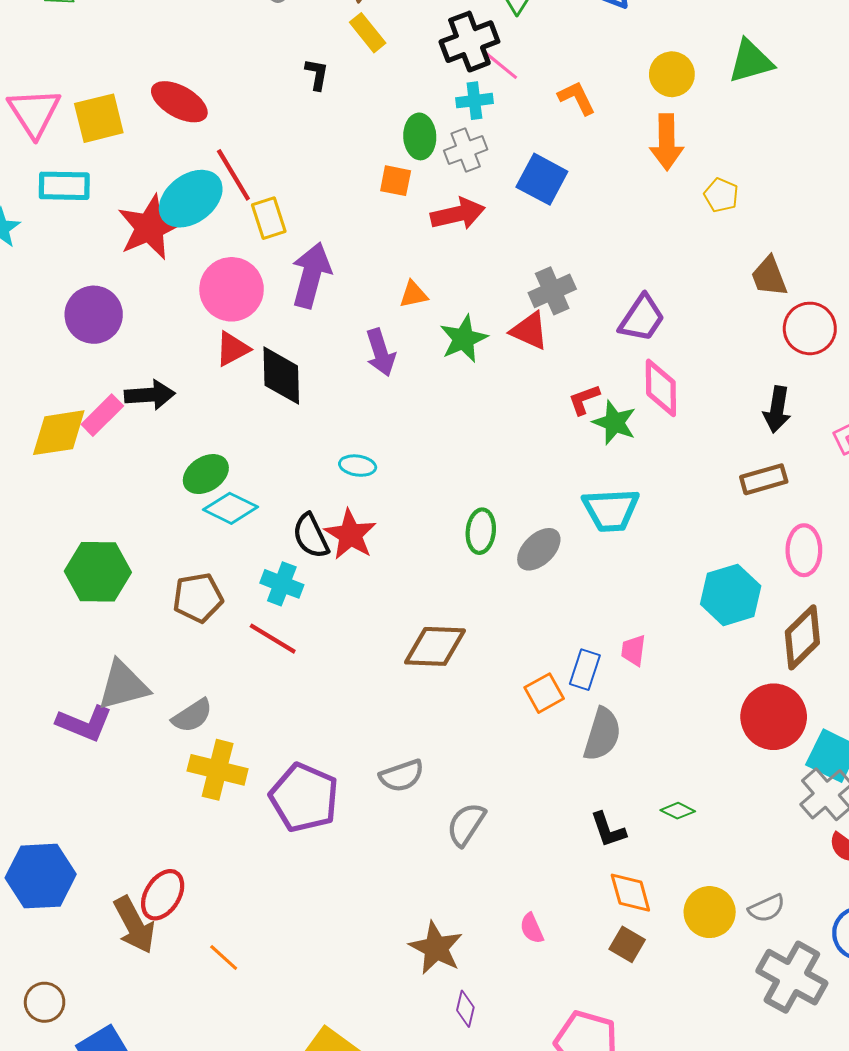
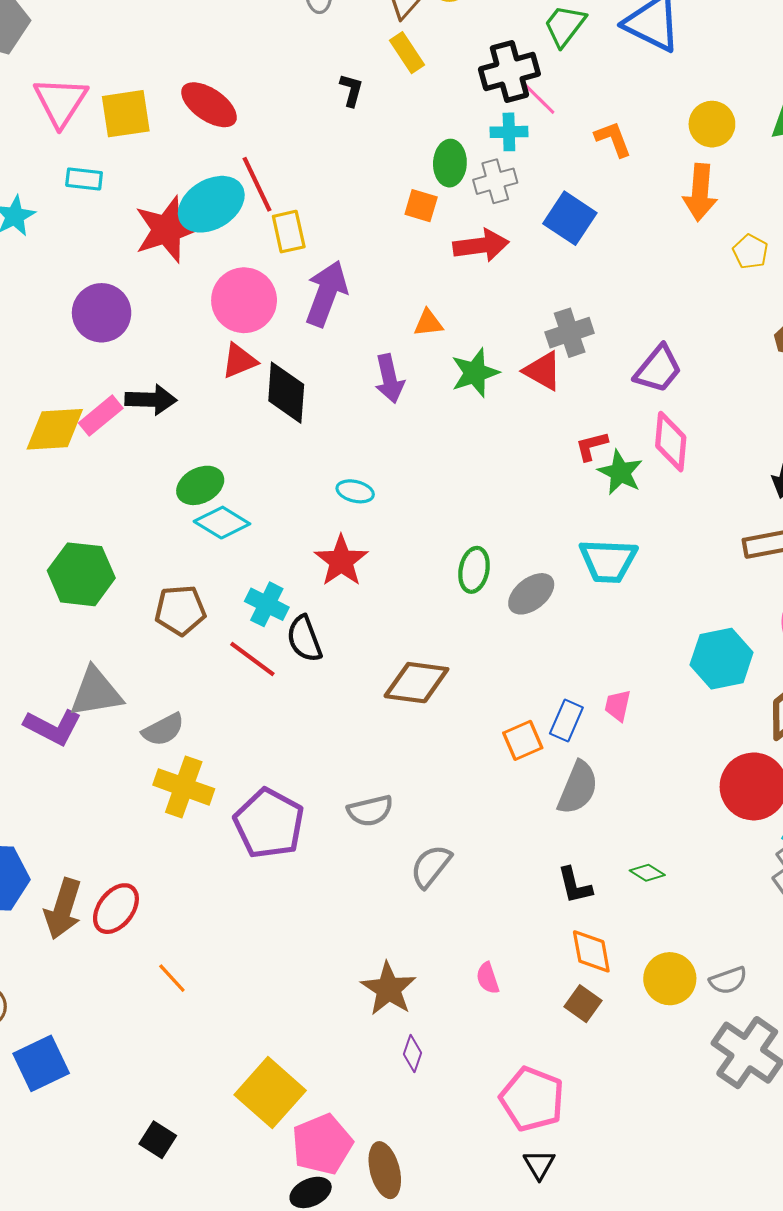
cyan rectangle: (64, 186) -> (84, 179), size x0.7
black semicircle: (311, 536) -> (304, 639), moved
brown arrow: (134, 925) -> (63, 909), moved, turned 40

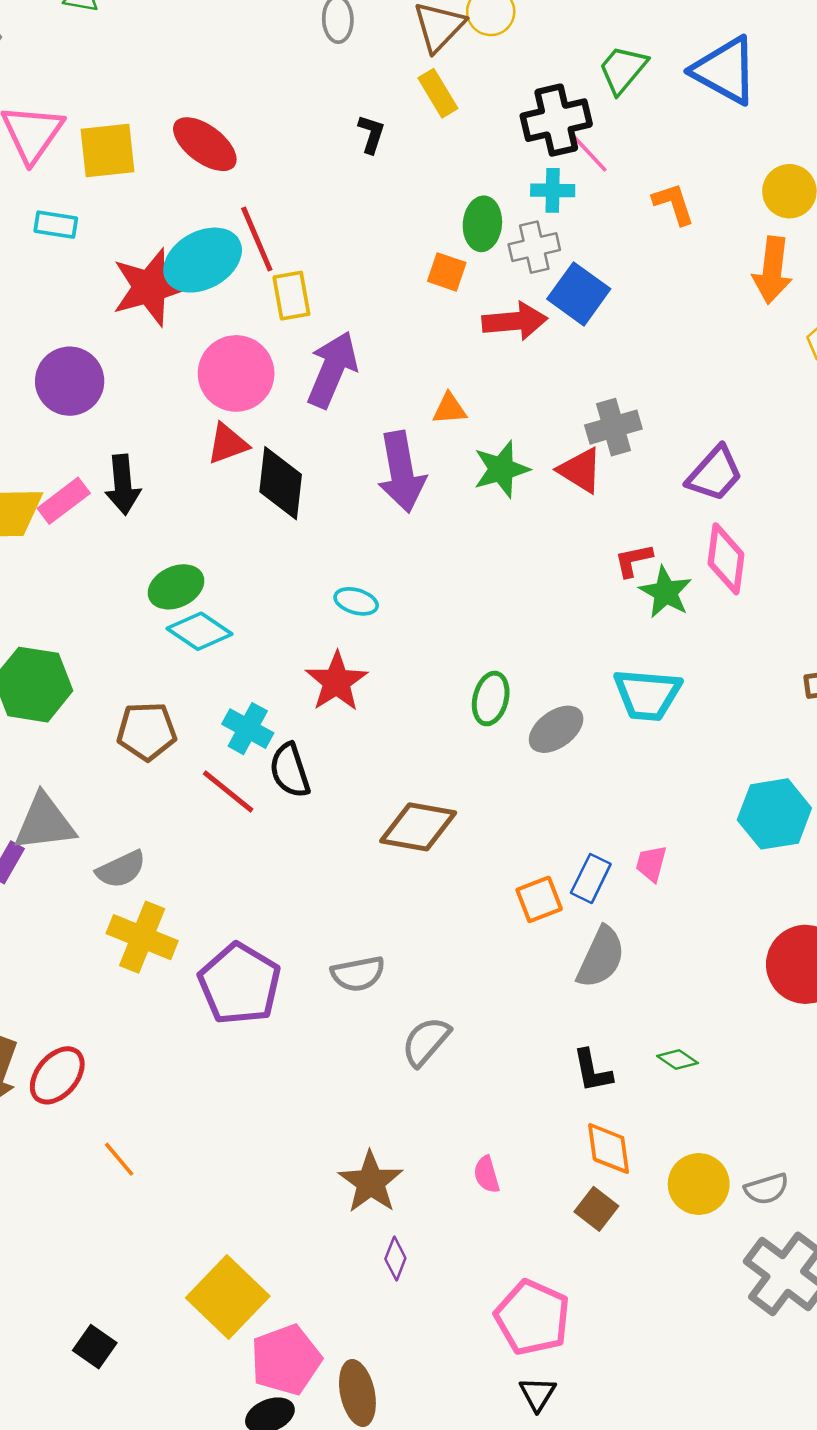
blue square: (570, 218) -> (579, 294), moved
purple arrow: (389, 379) -> (401, 472), size x1.4
black arrow: (151, 400) -> (123, 485), turned 81

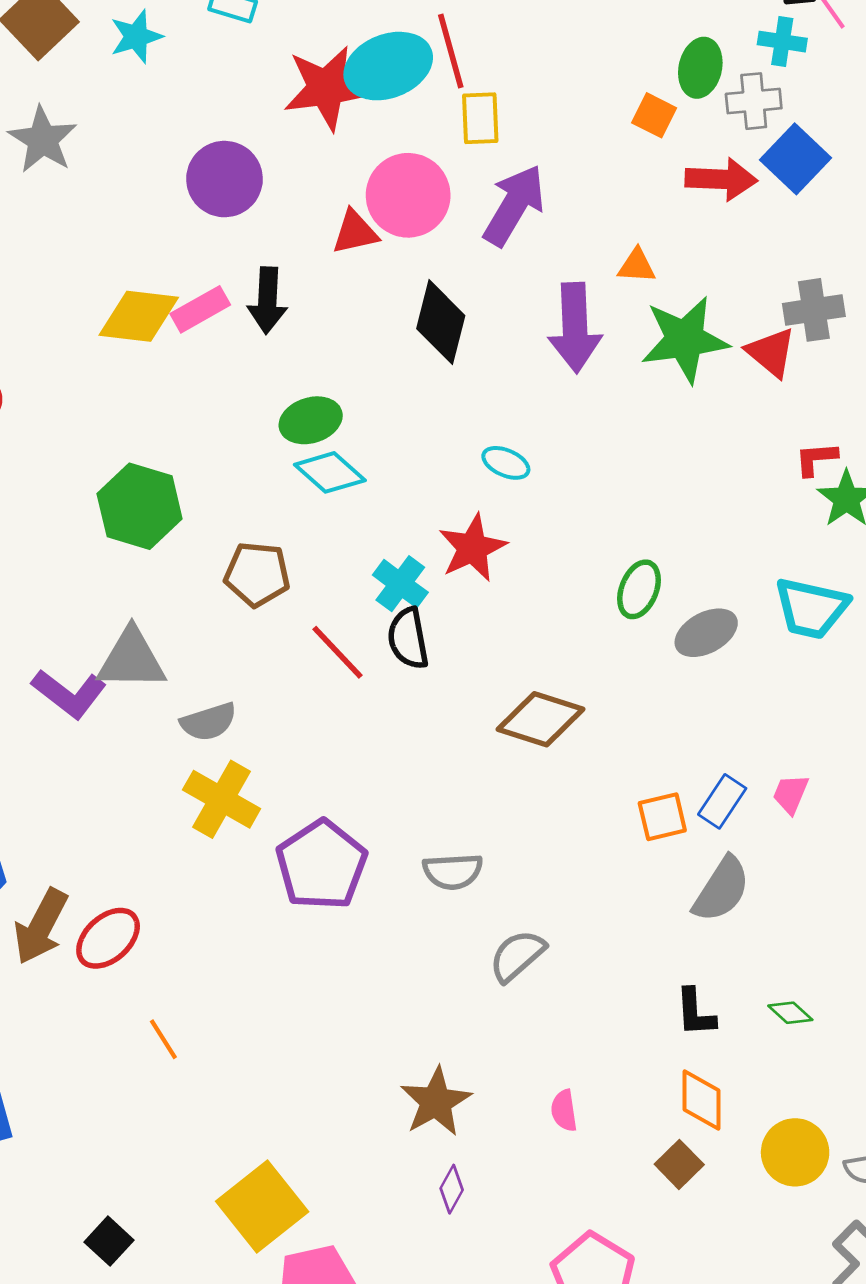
red triangle: (228, 444) -> (355, 232), moved
green star: (501, 469) -> (685, 340), size x1.4
cyan cross: (248, 729) -> (400, 584), moved

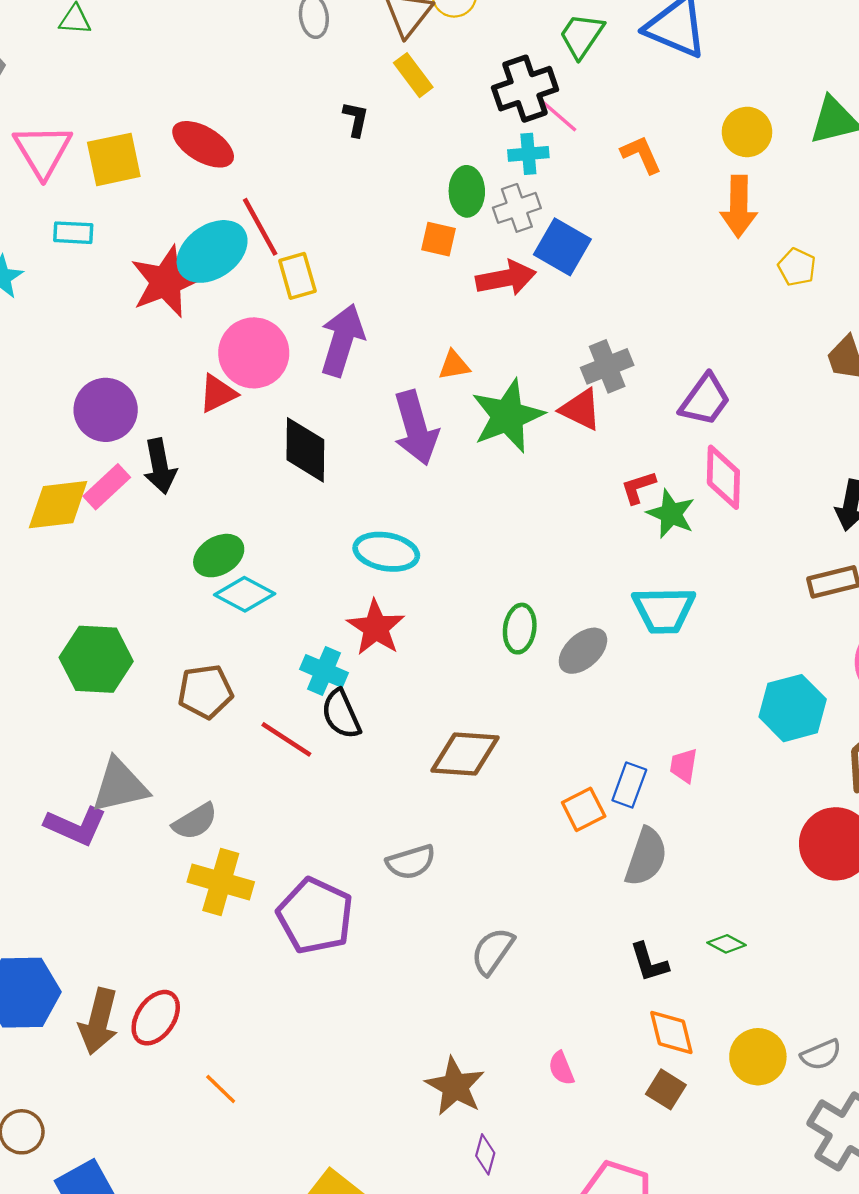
purple circle: (224, 179) -> (106, 410), moved
cyan ellipse: (506, 463) -> (386, 552), size x1.6
gray semicircle: (453, 871) -> (411, 862), moved

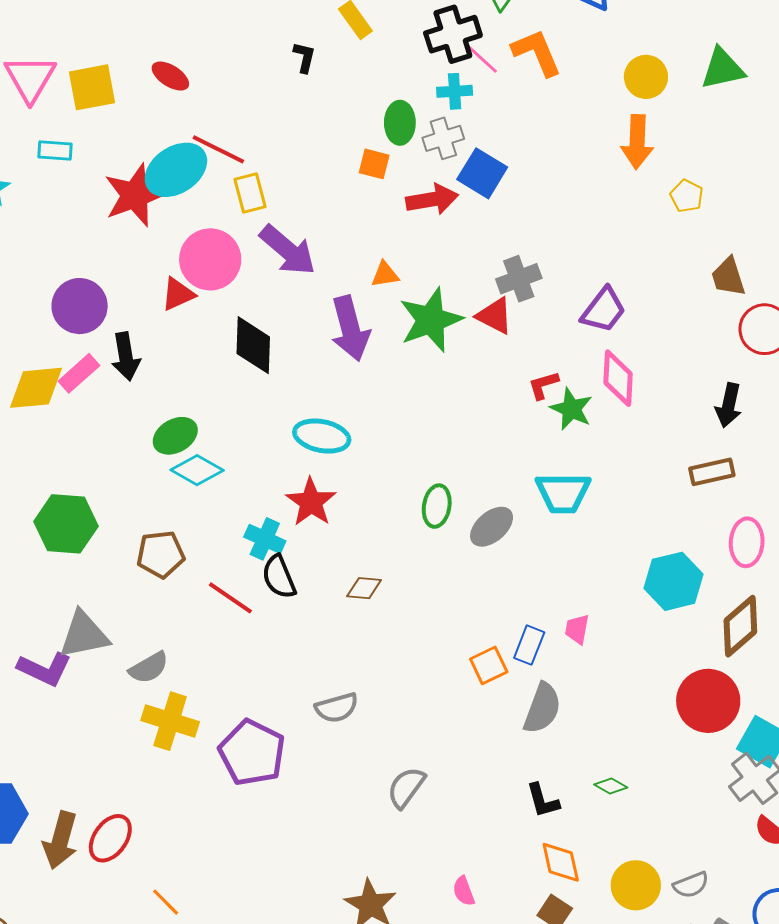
red ellipse: (203, 144) -> (170, 76), size x0.7
orange L-shape: (641, 155) -> (537, 53), moved, size x1.4
red line: (260, 227) -> (218, 149), turned -36
purple arrow: (342, 340) -> (288, 250), turned 112
brown diamond: (465, 754) -> (364, 588), moved, size x0.6

